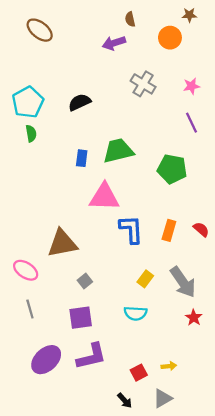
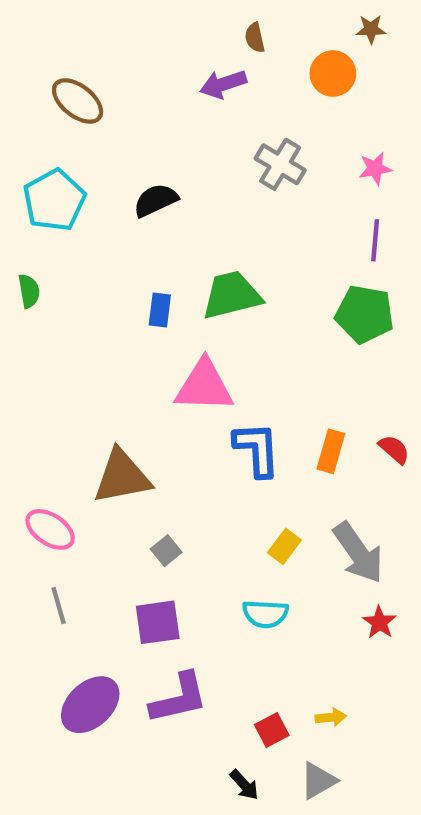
brown ellipse: (40, 30) -> (78, 101), moved
purple line: (192, 123) -> (375, 240), turned 30
green semicircle: (31, 133) -> (29, 291), moved
green pentagon: (172, 169) -> (365, 314), moved

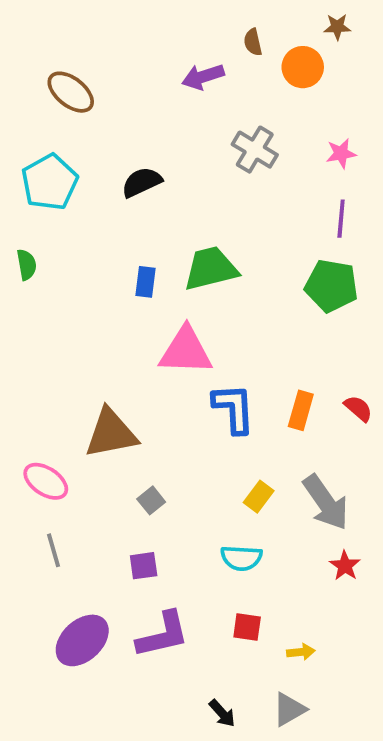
brown semicircle: (255, 38) -> (253, 42), moved
purple square: (158, 622) -> (144, 566), size x0.7
red square: (272, 730) -> (247, 627), moved, turned 36

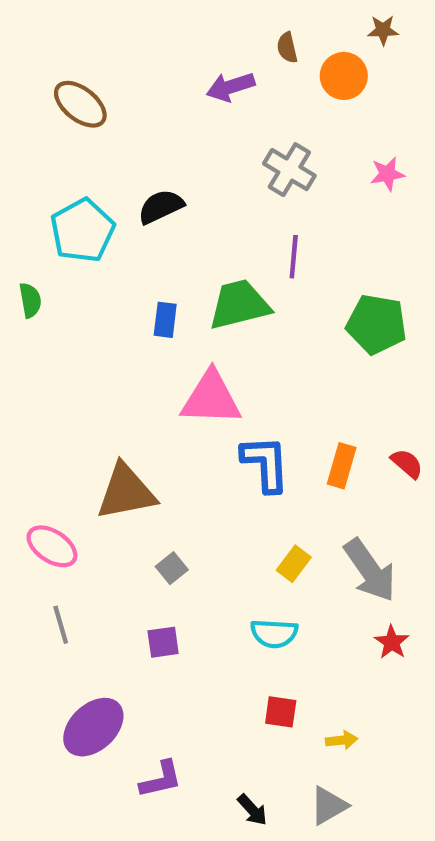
cyan pentagon: (50, 182) -> (82, 231), moved
purple line: (341, 219) -> (294, 257), moved
purple L-shape: (163, 635) -> (161, 779), moved, size x0.7

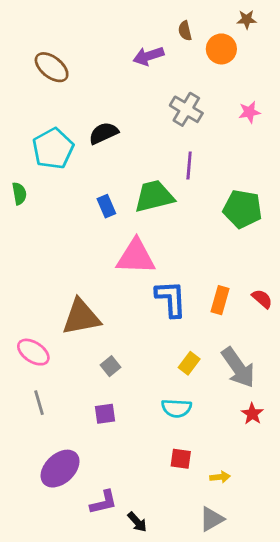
blue rectangle: (165, 320) -> (106, 206), turned -30
black arrow: (252, 810) -> (137, 522), moved

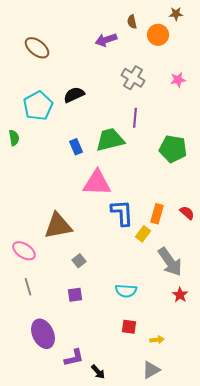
yellow rectangle: (189, 363) -> (143, 234), moved
purple ellipse: (60, 469) -> (43, 334), turned -72

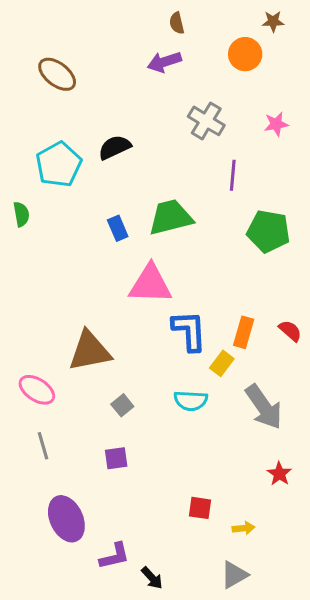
brown semicircle: (132, 22) -> (177, 23), moved
purple line: (135, 118) -> (233, 175), moved
cyan semicircle: (126, 291) -> (191, 401), moved
red star: (180, 295) -> (279, 474), moved

